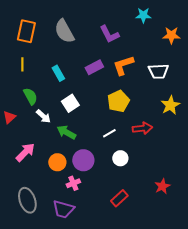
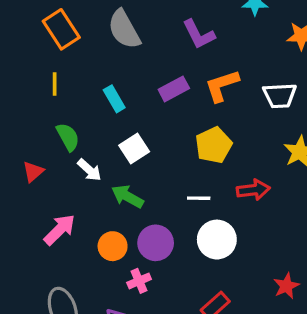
orange rectangle: (26, 31) -> (61, 29), turned -45
white line: (109, 133) -> (199, 198), turned 32
white circle: (120, 158) -> (217, 240), size x1.5

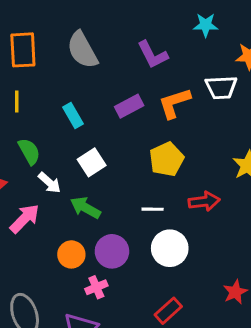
orange rectangle: (61, 29) -> (23, 50), turned 30
white trapezoid: (280, 96) -> (221, 87), moved
pink arrow: (60, 230) -> (25, 219), moved

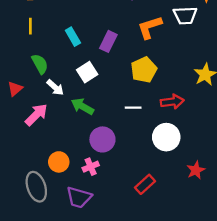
purple rectangle: (129, 106) -> (108, 41), moved, turned -36
white circle: (170, 248) -> (166, 137), moved
orange circle: (71, 254) -> (59, 162), moved

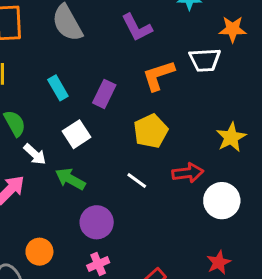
white line: (133, 108) -> (137, 181), turned 35
white circle: (166, 137) -> (222, 201), moved
pink cross: (91, 167) -> (98, 264), moved

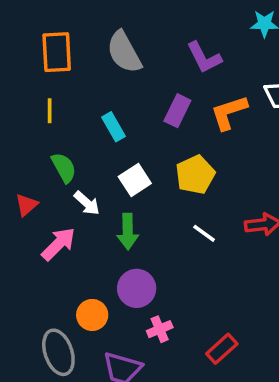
purple rectangle: (104, 94) -> (177, 111), moved
yellow pentagon: (151, 131) -> (195, 175), moved
green arrow: (70, 179) -> (128, 232), turned -120
purple circle: (97, 222) -> (137, 288), moved

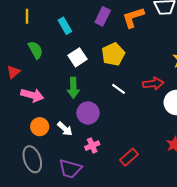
white arrow: (87, 203) -> (65, 129), moved
pink arrow: (58, 244) -> (32, 95), turned 60
purple circle: (137, 288) -> (88, 113), moved
orange circle: (92, 315) -> (40, 127), moved

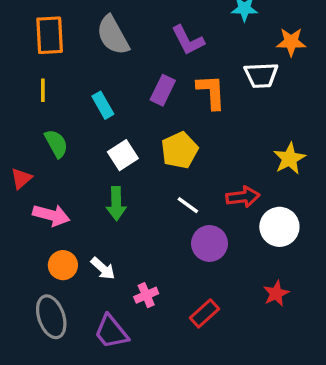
orange L-shape: (133, 17) -> (211, 92), turned 105
purple circle: (88, 113) -> (209, 243), moved
purple trapezoid: (70, 169) -> (111, 332), turned 35

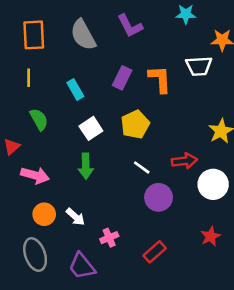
purple L-shape: (188, 40) -> (130, 26), moved

